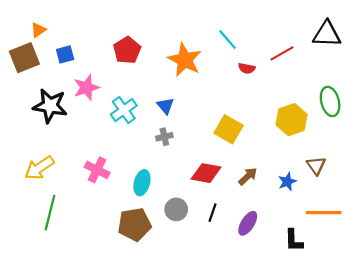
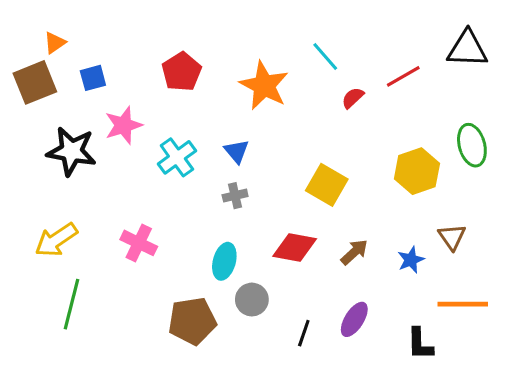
red semicircle: (247, 68) -> (353, 98), turned 126
cyan ellipse: (142, 183) -> (224, 261), moved
black line: (212, 213) -> (304, 333), moved

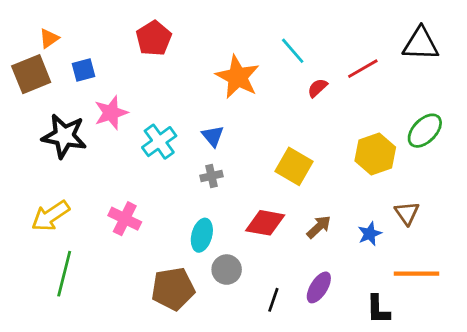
red pentagon: (182, 72) -> (154, 38), moved
green ellipse: (472, 145) -> (425, 131), turned 60

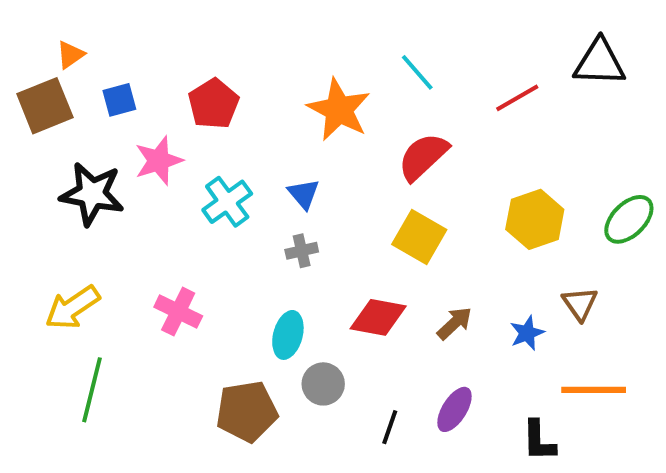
red pentagon: (154, 38) -> (213, 104), moved
red semicircle: (317, 88) -> (423, 157), moved, size x1.8
green ellipse: (425, 131) -> (629, 219), moved

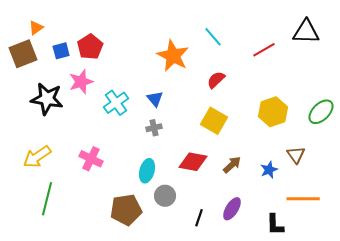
red pentagon: (213, 104) -> (90, 47), moved
red semicircle: (423, 157) -> (216, 80), size x0.7

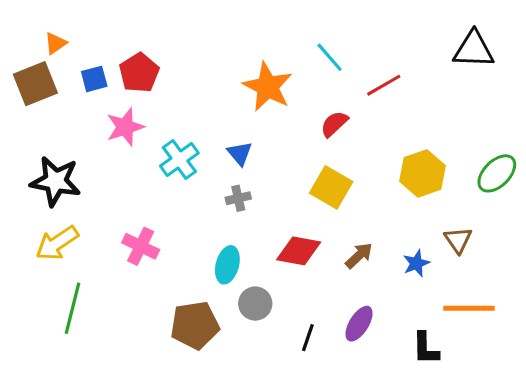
red line: (264, 50) -> (384, 85), moved
black star: (47, 99) -> (55, 181), moved

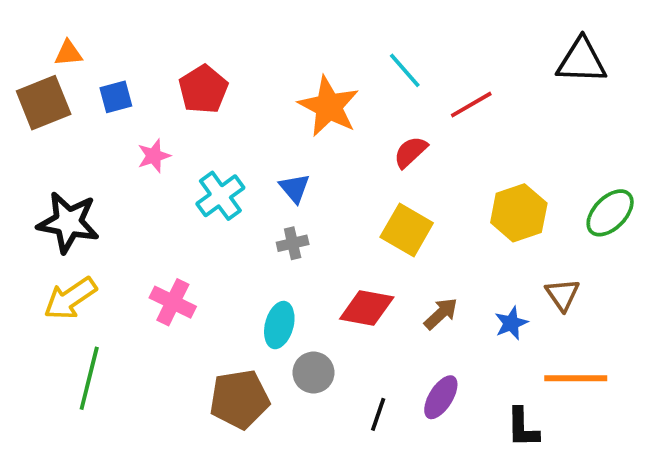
orange triangle: (55, 43) -> (68, 53), turned 30
red pentagon: (139, 73) -> (203, 89), moved
pink star: (125, 127) -> (154, 156), size x0.7

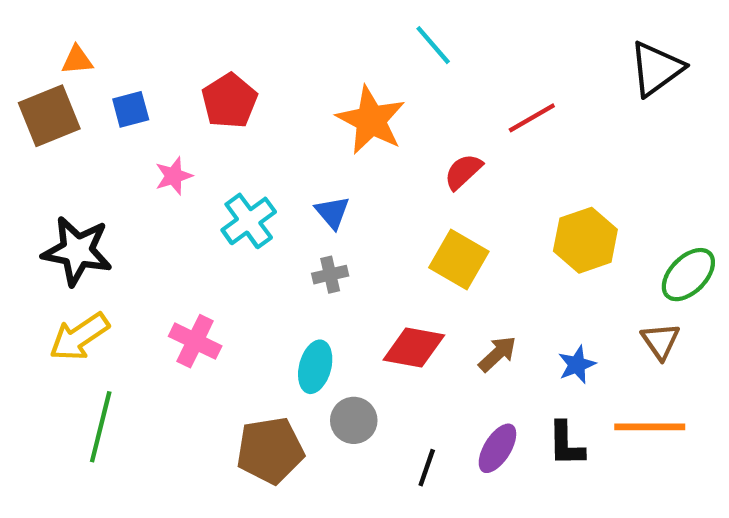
black triangle: (582, 61) -> (656, 69), turned -38
cyan line: (405, 70) -> (433, 45), moved
green ellipse: (610, 213) -> (688, 275), moved
brown triangle: (563, 295) -> (660, 341), moved
black L-shape: (523, 428) -> (566, 444), moved

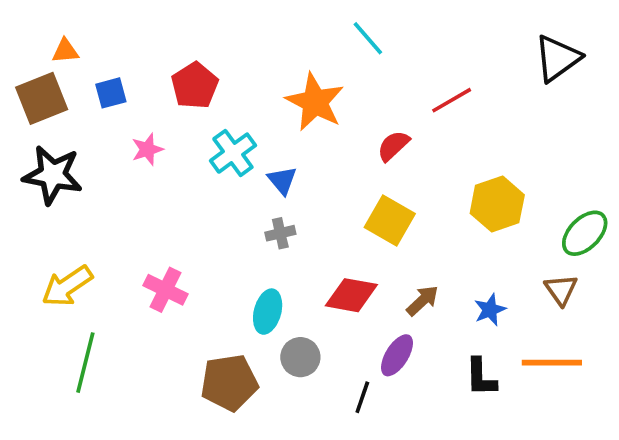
cyan cross: (249, 221) -> (233, 153), moved
black star: (77, 251) -> (53, 175), moved
purple ellipse: (497, 448) -> (397, 355), moved

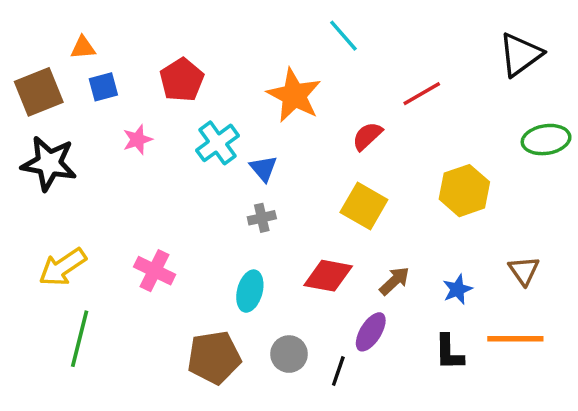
orange triangle: (65, 51) -> (83, 48), moved
green ellipse: (585, 233) -> (546, 140), moved, turned 36
gray circle: (300, 357) -> (289, 354), moved

